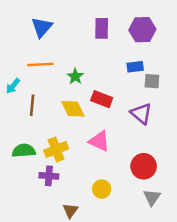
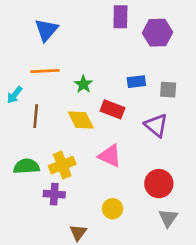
purple rectangle: (102, 28) -> (120, 17), moved
blue rectangle: (135, 67) -> (136, 82), moved

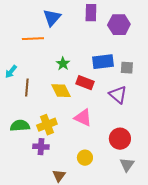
blue triangle: (46, 30) -> (52, 18), moved
orange line: (45, 71) -> (33, 39), moved
blue rectangle: (136, 82) -> (103, 62), size x1.5

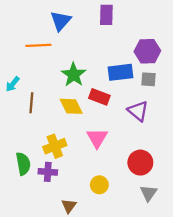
purple hexagon: (119, 25) -> (147, 51), moved
green star: (63, 64) -> (74, 75), size x1.5
pink triangle: (83, 118) -> (97, 138), turned 36
green semicircle: (20, 126) -> (23, 164), moved, turned 84

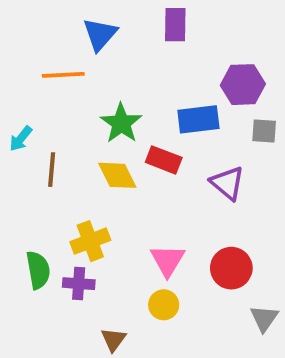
gray square: (149, 79) -> (264, 131), moved
pink triangle: (97, 138) -> (168, 260), moved
gray triangle: (149, 193) -> (264, 318), moved

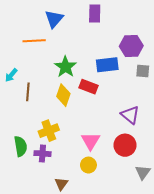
yellow diamond: (117, 175) -> (63, 95), turned 45
purple triangle: (227, 183) -> (130, 115), moved

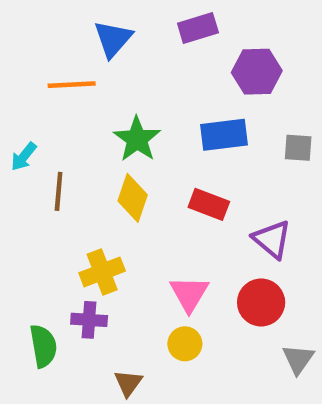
purple rectangle: (95, 14) -> (198, 28), turned 72
purple hexagon: (131, 46) -> (257, 72), moved
red rectangle: (88, 87) -> (209, 204), moved
green semicircle: (21, 146) -> (43, 346), moved

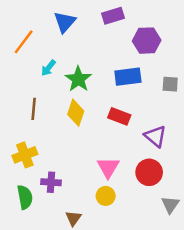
orange line: (72, 85) -> (24, 42), moved, turned -50
cyan arrow: (24, 157) -> (48, 68), moved
yellow cross: (102, 272) -> (25, 155), moved

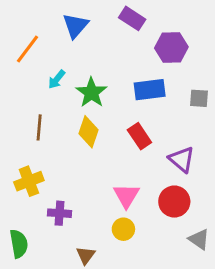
purple rectangle: (113, 16) -> (132, 18), turned 50
red rectangle: (119, 116) -> (139, 136), turned 35
green semicircle: (25, 197) -> (19, 244), moved
gray triangle: (170, 205) -> (199, 239), turned -30

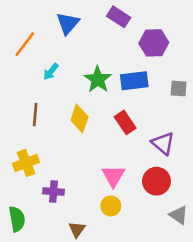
green star: (91, 93) -> (98, 79), moved

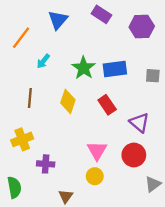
purple hexagon: (154, 43) -> (142, 27), moved
gray triangle: (179, 215) -> (153, 184), turned 48

